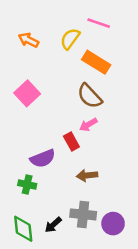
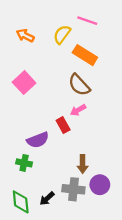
brown arrow: (87, 175) -> (83, 164), moved, turned -84
purple circle: (113, 224) -> (100, 185), moved

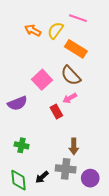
orange arrow: (25, 36) -> (33, 30), moved
pink square: (24, 83) -> (42, 80), moved
purple semicircle: (38, 140) -> (17, 103), moved
purple circle: (100, 185) -> (90, 178), moved

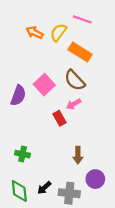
purple semicircle: (17, 103) -> (18, 95), moved, turned -48
gray cross: (66, 169) -> (69, 193), moved
purple circle: (90, 178) -> (95, 179), moved

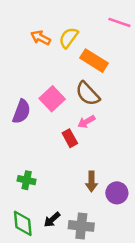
pink line: (82, 19) -> (119, 22), moved
purple circle: (95, 179) -> (117, 193), moved

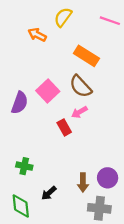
yellow semicircle: (69, 38) -> (63, 17), moved
brown arrow: (91, 181) -> (83, 182), moved
black arrow: (52, 220) -> (49, 193), moved
gray cross: (81, 226) -> (99, 208), moved

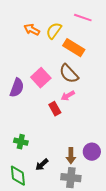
yellow semicircle: (63, 17) -> (54, 31), moved
pink line: (110, 21) -> (83, 18), moved
gray cross: (99, 208) -> (71, 178), moved

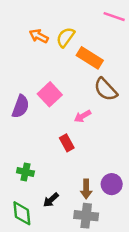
pink line: (83, 18) -> (114, 17), moved
brown semicircle: (69, 74) -> (106, 89), moved
red rectangle: (55, 109) -> (67, 143), moved

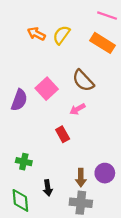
orange rectangle: (90, 58) -> (103, 43), moved
brown semicircle: (106, 89) -> (83, 81), moved
black arrow: (51, 200) -> (48, 188), turned -56

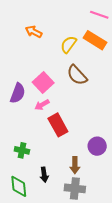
yellow semicircle: (61, 35) -> (69, 44), moved
pink arrow: (77, 109) -> (42, 105), moved
red rectangle: (63, 134) -> (58, 125), size x1.5
purple circle: (105, 173) -> (97, 146), moved

